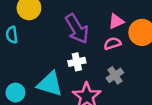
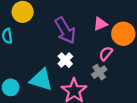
pink semicircle: (112, 43) -> (106, 53), moved, turned -32
white cross: (77, 62) -> (65, 60), turned -32

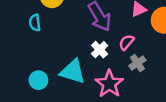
pink semicircle: (106, 53) -> (126, 42), moved

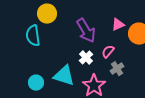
cyan semicircle: (35, 23) -> (33, 36), size x1.5

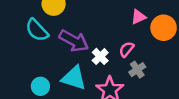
purple arrow: (86, 31) -> (74, 41), moved, turned -30
cyan semicircle: (33, 36) -> (37, 30), turned -35

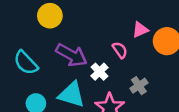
cyan semicircle: (37, 30) -> (26, 63), moved
pink semicircle: (127, 49) -> (120, 50), moved, turned 105

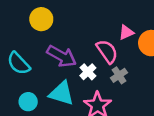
pink semicircle: (120, 50) -> (107, 51), size x1.5
gray cross: (139, 86) -> (119, 75), moved

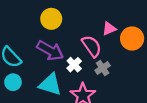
yellow circle: (41, 19) -> (51, 19), moved
cyan circle: (28, 102) -> (13, 82), moved

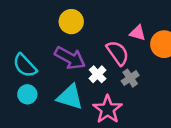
pink triangle: (109, 29) -> (138, 33), turned 40

